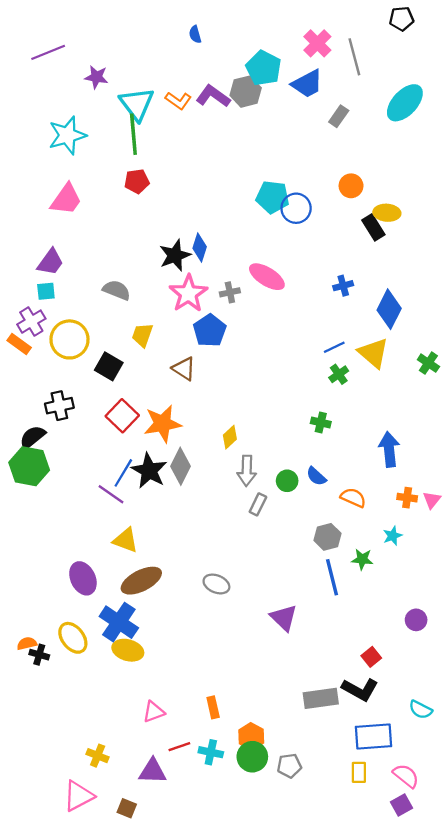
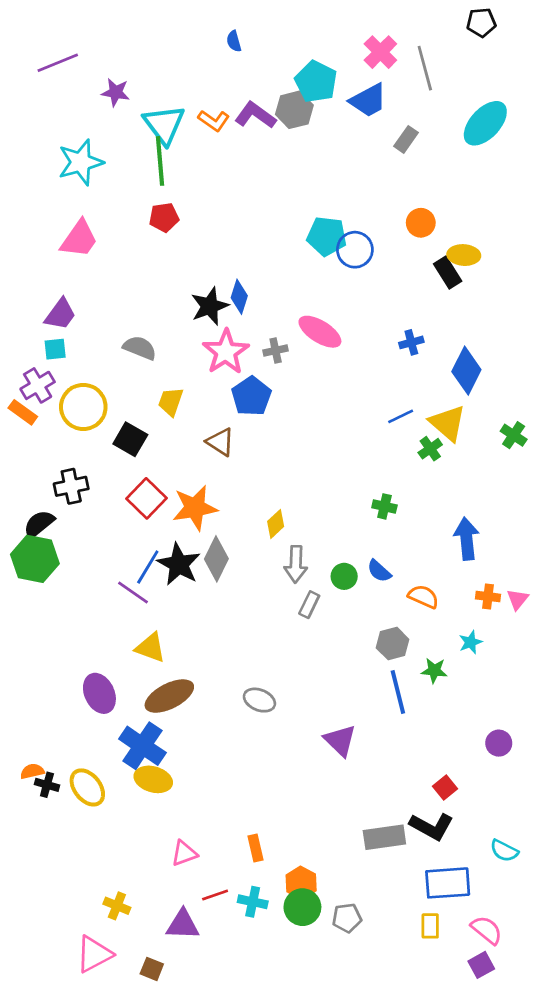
green cross: (339, 374) -> (430, 449), moved
yellow ellipse: (73, 638) -> (87, 787), moved

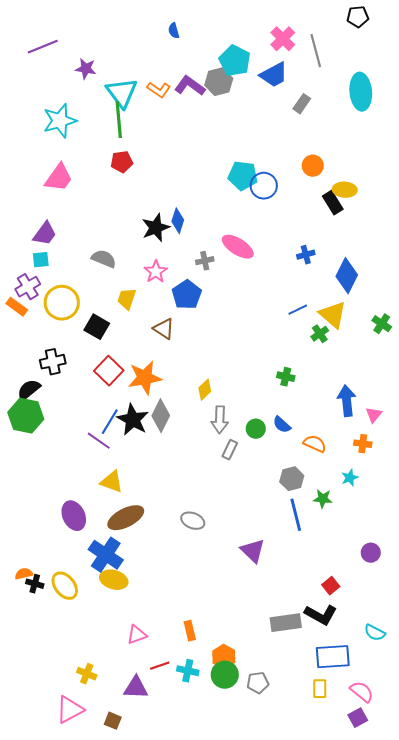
cyan ellipse: (485, 123) -> (361, 92), turned -48
pink star: (226, 352) -> (156, 272), moved, size x0.7
pink triangle: (518, 599) -> (374, 415), moved

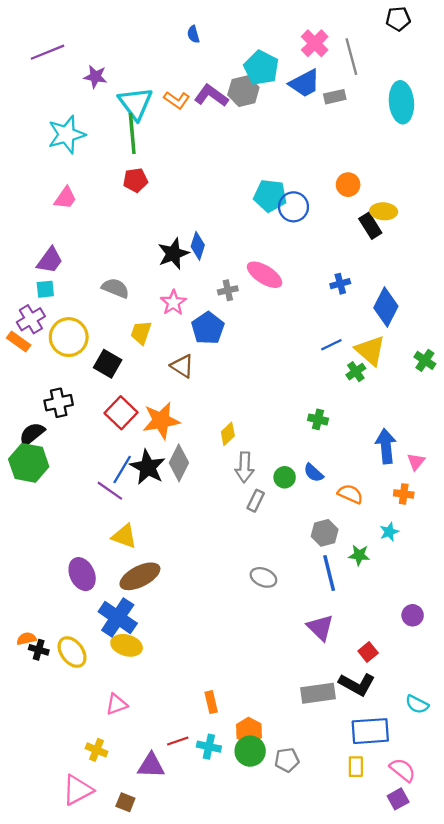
gray rectangle: (302, 104) -> (335, 97), moved, turned 42
pink trapezoid: (59, 178) -> (65, 198), size x0.7
gray ellipse: (193, 521) -> (263, 577), moved
purple triangle: (253, 551) -> (320, 628), moved
pink triangle: (137, 635) -> (117, 704), moved

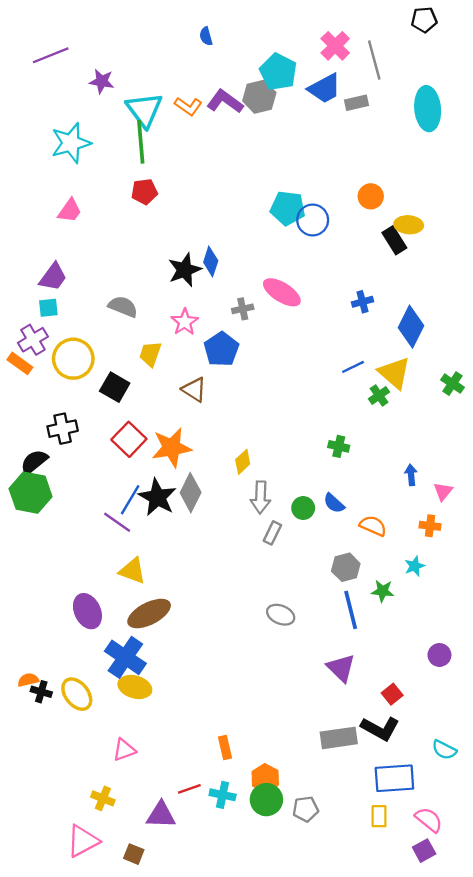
blue arrow: (386, 446) -> (411, 475), size x0.6

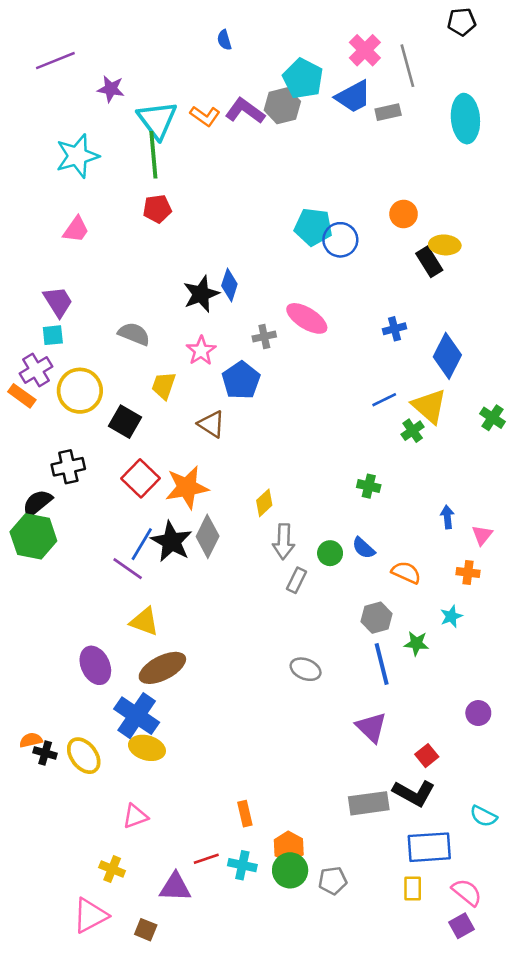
purple trapezoid: (53, 277) -> (58, 302), turned -68

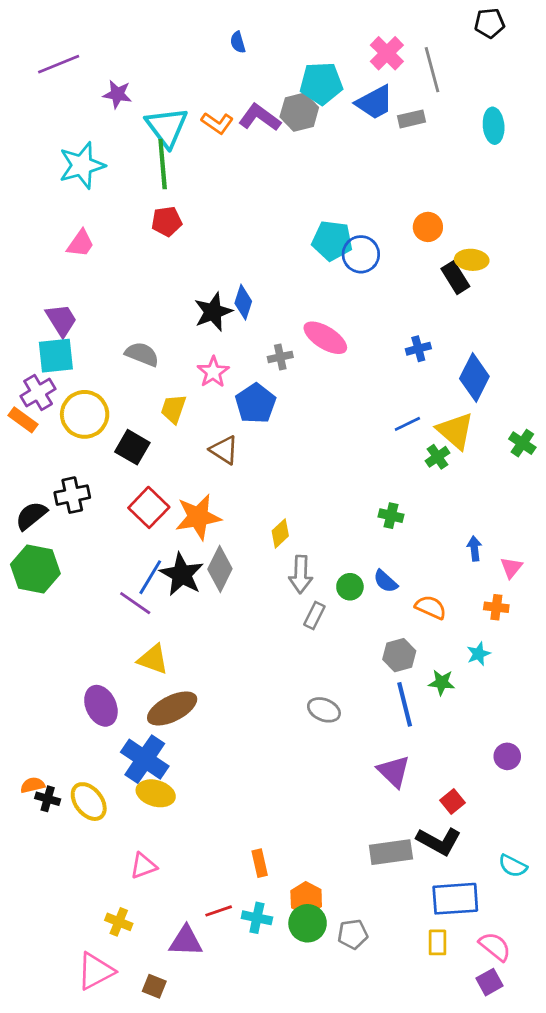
cyan pentagon: (303, 79) -> (321, 83), turned -30
cyan ellipse: (465, 119) -> (494, 126), size x0.7
cyan square: (53, 335) -> (56, 356), size x1.6
black semicircle: (37, 503) -> (31, 516), moved

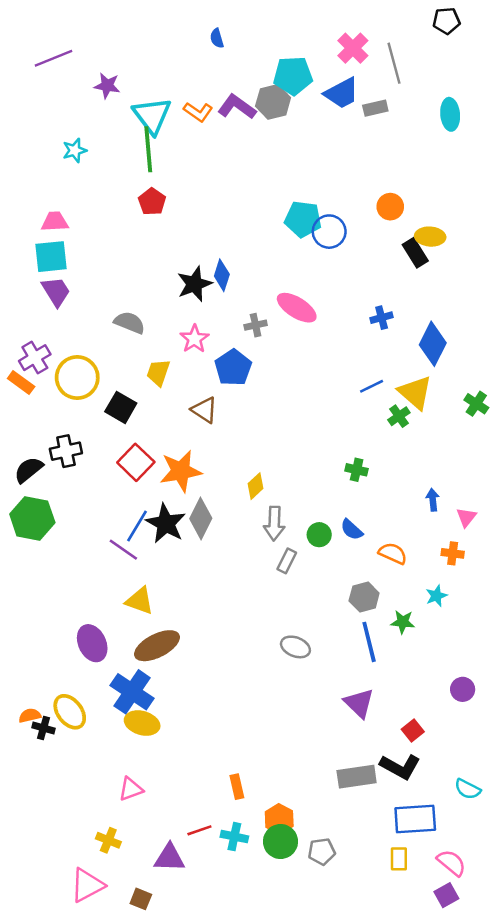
cyan star: (82, 165) -> (75, 150), size x0.6
red pentagon: (167, 221) -> (152, 202), turned -30
pink trapezoid: (80, 243) -> (55, 222), moved, turned -128
cyan square: (56, 356) -> (51, 257), moved
yellow ellipse: (89, 802) -> (70, 712), moved

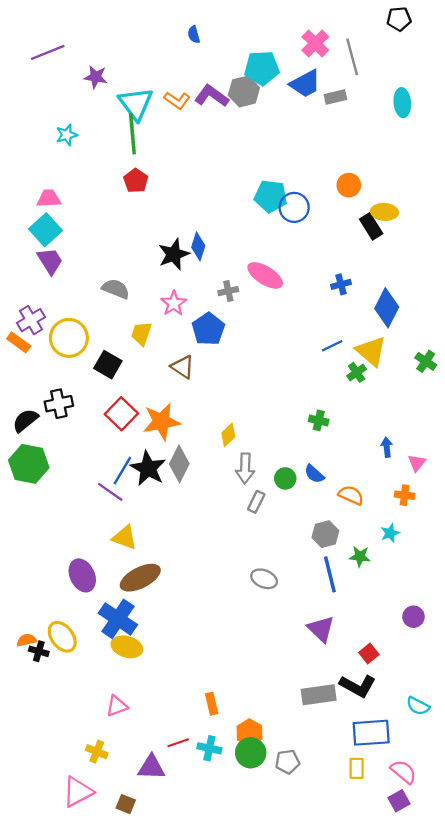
cyan square: (51, 257) -> (45, 230), turned -36

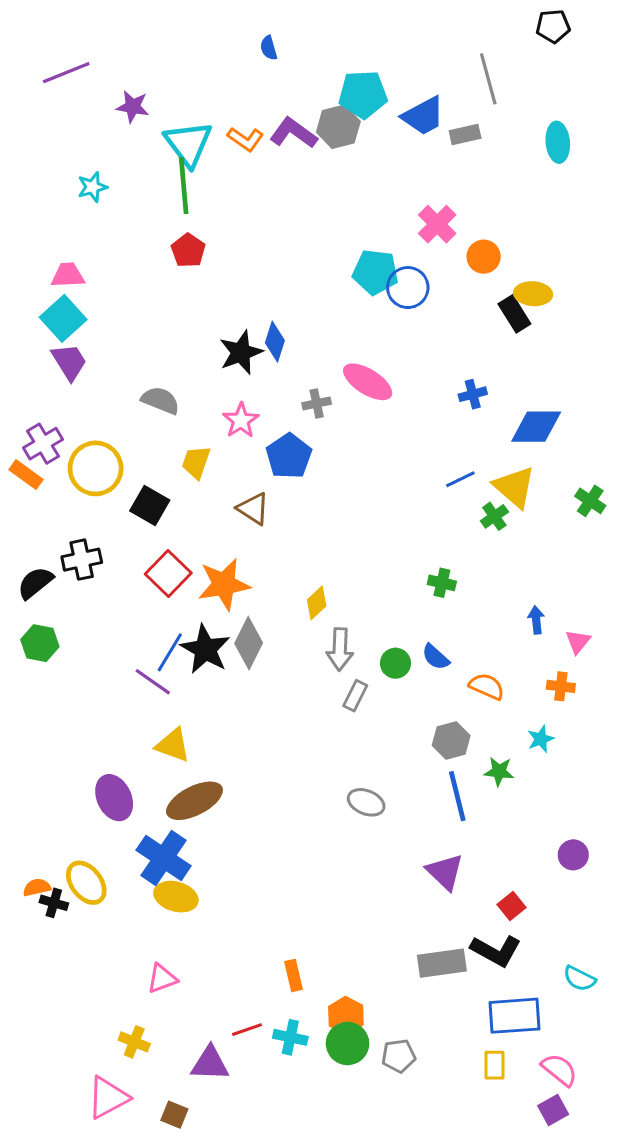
pink cross: (315, 43) -> (437, 224), moved
blue diamond: (387, 308) -> (536, 427), turned 63
green hexagon: (29, 464) -> (40, 643), size x0.7

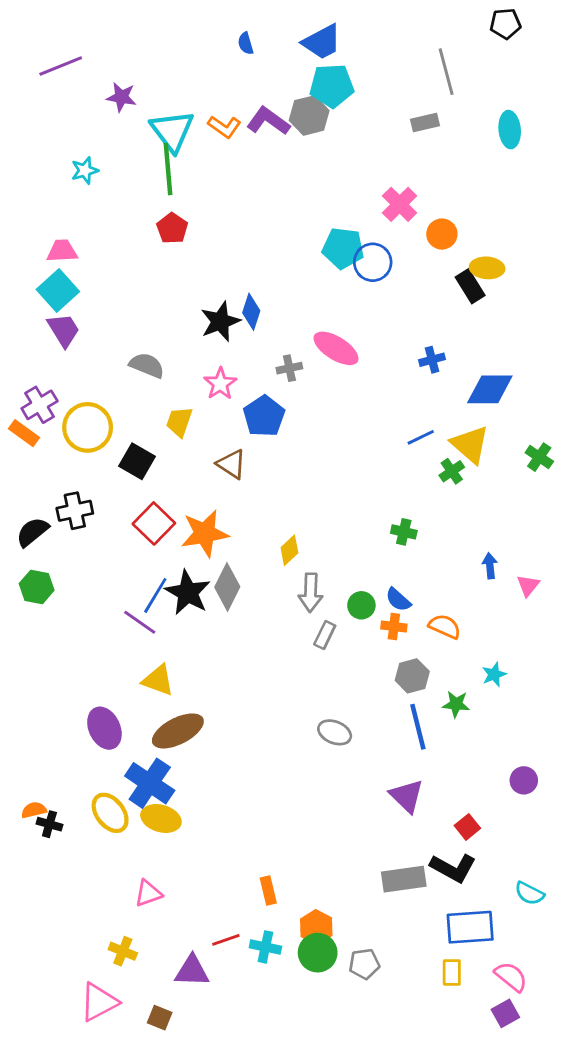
blue trapezoid: (423, 116) -> (322, 42), moved
orange cross: (561, 686) -> (394, 626), moved
yellow ellipse: (86, 883) -> (110, 813), moved

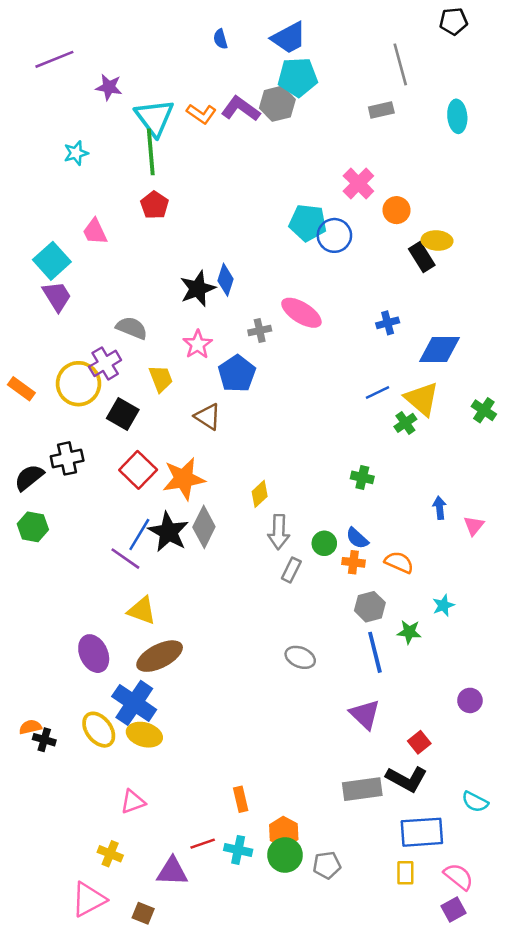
pink trapezoid: (62, 251) -> (95, 232), moved, turned -112
purple cross: (40, 405) -> (105, 363), moved
yellow trapezoid: (179, 422) -> (161, 379), turned 140

